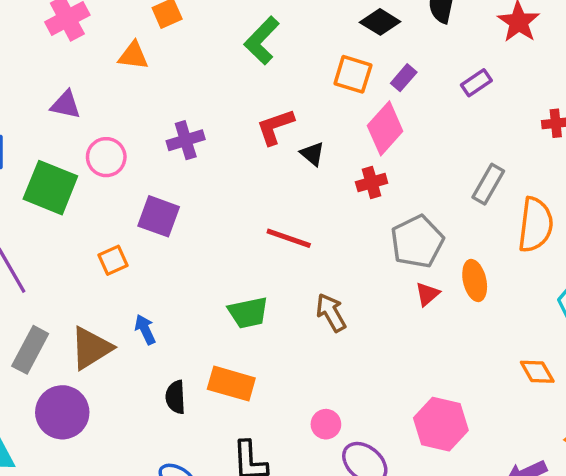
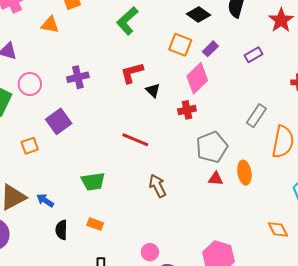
purple square: (159, 216) -> (59, 121), turned 30
red triangle: (427, 294) -> (216, 179), turned 42
green trapezoid: (248, 313) -> (93, 181), moved
blue arrow: (145, 330) -> (45, 200), moved, turned -36
orange rectangle: (231, 384) -> (95, 224), size x0.6

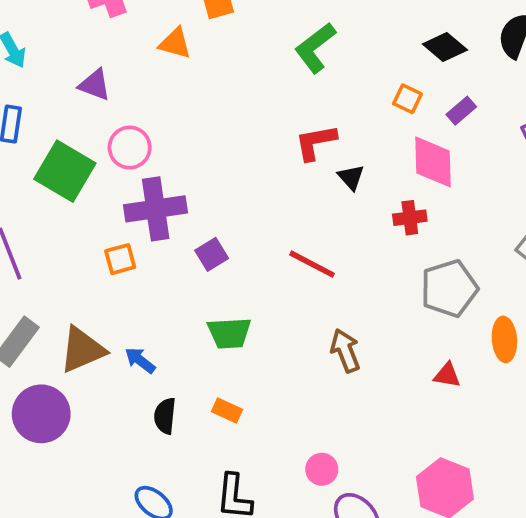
orange square: (180, 45) -> (407, 99), size x0.7
purple cross: (78, 77) -> (156, 209), moved, size x1.5
pink diamond: (197, 78) -> (433, 162), turned -52
purple square: (59, 121) -> (212, 254), moved, size x0.7
red triangle: (216, 179) -> (447, 375), moved

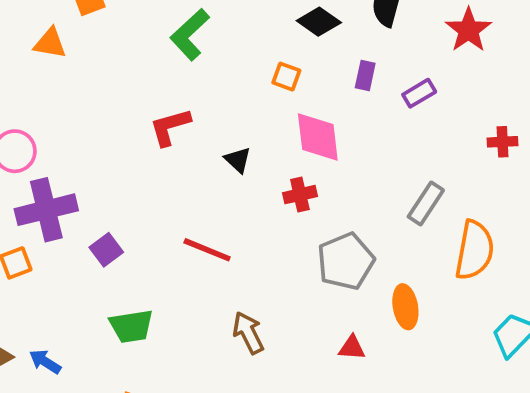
purple rectangle: (461, 111) -> (365, 76), moved, turned -32
red L-shape: (316, 142) -> (170, 127), moved

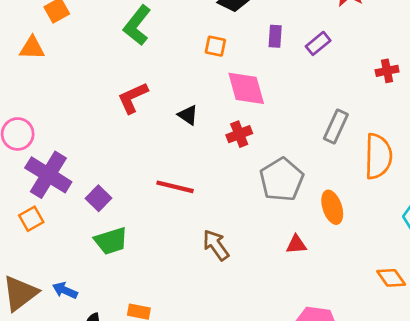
purple cross: (46, 210) -> (48, 175), turned -36
green trapezoid: (131, 326) -> (111, 241), moved

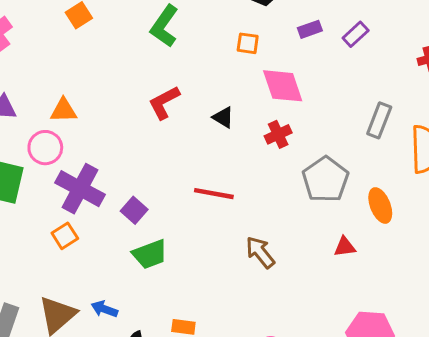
purple rectangle: (275, 36) -> (310, 29), turned 70
orange triangle: (32, 48) -> (64, 110), moved

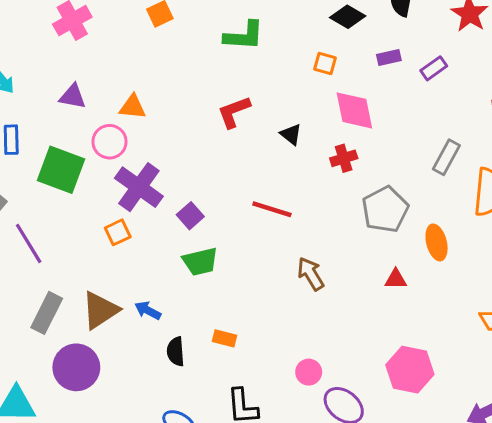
green L-shape: (164, 26) -> (244, 36), turned -129

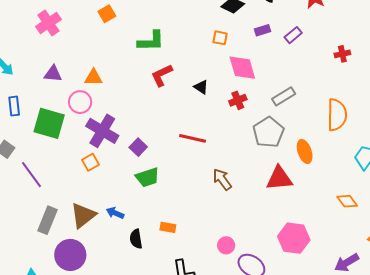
green L-shape: (244, 36) -> (151, 41), moved
gray rectangle: (446, 157) -> (284, 96), moved, turned 35
red triangle: (396, 279) -> (279, 178), size x1.8

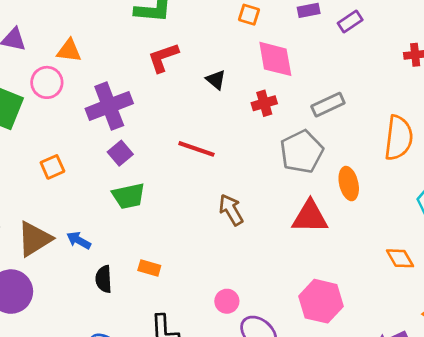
purple cross: (102, 131) -> (109, 106), moved, turned 32

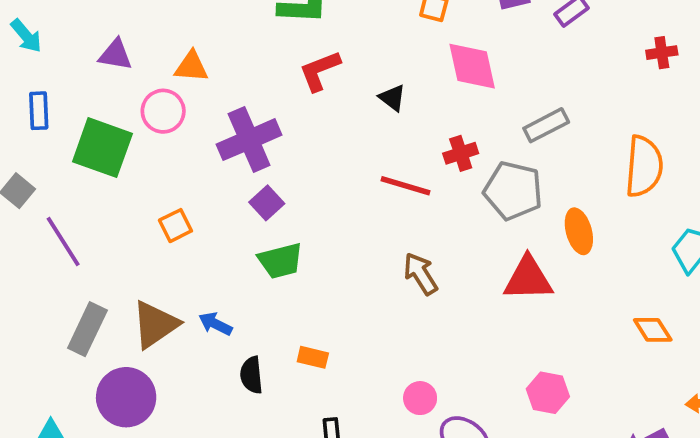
red cross: (264, 103) -> (461, 153), moved
red line: (196, 149) -> (406, 186), moved
gray pentagon: (302, 152) -> (513, 191), turned -30
pink hexagon: (321, 301) -> (548, 393), size x0.7

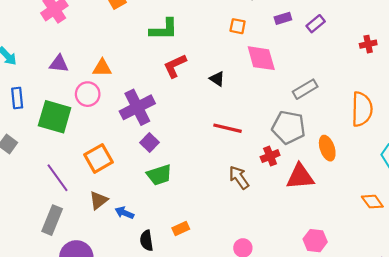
red cross: (461, 153) -> (270, 156), moved
orange square: (175, 226) -> (98, 158), size x1.5
purple line: (63, 242) -> (57, 178), moved
brown triangle: (155, 324) -> (98, 200), moved, size x0.7
orange rectangle: (313, 357) -> (181, 228), turned -35

